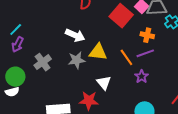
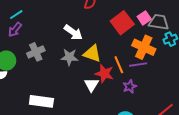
orange cross: (147, 35) -> (144, 47), size x1.6
red star: (89, 101) -> (104, 74), moved

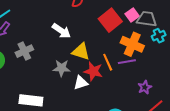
gray star: (69, 57) -> (61, 68), moved
white triangle: (91, 85) -> (81, 83), turned 42
purple star: (130, 87) -> (145, 87), moved

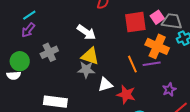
red square: (110, 20) -> (135, 22), turned 30
yellow triangle: (81, 52) -> (90, 56), moved
red star: (93, 71) -> (126, 95), moved

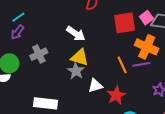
gray star: (86, 70) -> (76, 71), turned 30
red star: (126, 95) -> (116, 95), turned 30

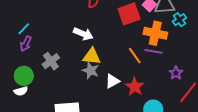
purple line: (141, 64) -> (153, 51), turned 30

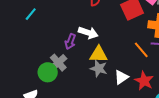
cyan line: (24, 29) -> (31, 14), moved
purple arrow: (26, 44) -> (70, 42), moved
green circle: (24, 76) -> (48, 72), moved

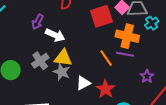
purple arrow: (70, 42) -> (38, 22), moved
gray cross: (58, 63) -> (40, 61), moved

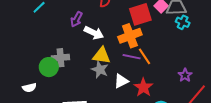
cyan cross: (152, 23) -> (183, 22), moved, turned -32
orange cross: (127, 36) -> (130, 36), moved, turned -35
purple line: (125, 54) -> (132, 57), moved
gray cross: (40, 61) -> (61, 58), moved, turned 30

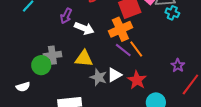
yellow triangle: (101, 56) -> (84, 58), moved
purple line: (132, 57) -> (123, 50), turned 30
gray star: (100, 70) -> (98, 77), moved

